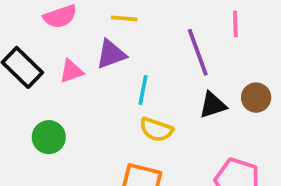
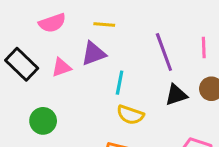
pink line: (235, 24) -> (204, 47), moved

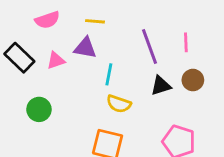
purple triangle: (94, 54) -> (85, 48), turned 30

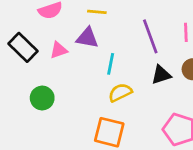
yellow semicircle: (119, 104) -> (120, 93), turned 135

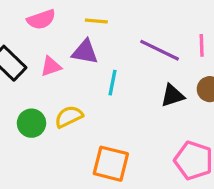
purple line: (150, 36) -> (160, 50), turned -44
yellow semicircle: (120, 93) -> (69, 117), moved

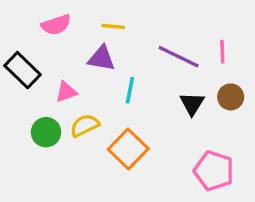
pink triangle: (51, 66) -> (66, 92), moved
black triangle: (173, 96) -> (192, 104), turned -40
orange square: (111, 164) -> (128, 149), moved, turned 30

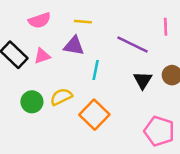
pink line: (222, 52) -> (166, 27), moved
pink triangle: (66, 92) -> (42, 56), moved

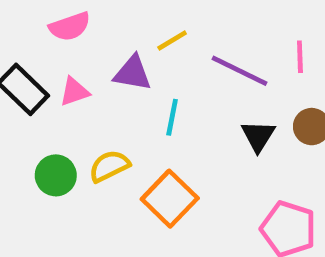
yellow line: (83, 22) -> (172, 40), moved, turned -36
pink line: (166, 27) -> (300, 57), moved

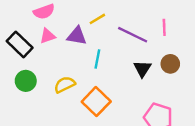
pink triangle: (74, 92) -> (48, 36), moved
green circle: (56, 175) -> (26, 81), moved

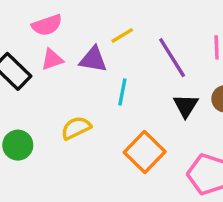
purple line: (133, 35) -> (172, 58), turned 32
green circle: (26, 81) -> (18, 145), moved
orange square: (96, 102) -> (145, 152), moved

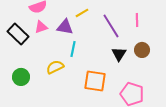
cyan line: (122, 92) -> (73, 49), moved
orange square: (145, 152) -> (95, 81), turned -35

